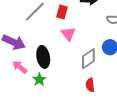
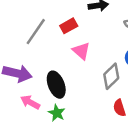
red rectangle: (62, 12) -> (69, 26), turned 56

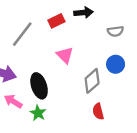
red rectangle: (69, 26) -> (56, 21), moved

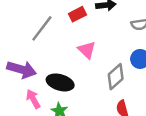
black ellipse: (39, 86) -> (60, 82), turned -55
pink arrow: (13, 101) -> (33, 99), turned 30

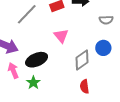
black ellipse: (60, 82) -> (37, 60), turned -45

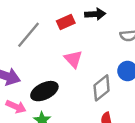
pink arrow: (13, 71) -> (16, 107), turned 140

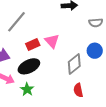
red rectangle: (66, 22) -> (33, 44), moved

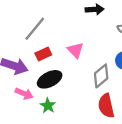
red rectangle: (33, 44) -> (43, 54), moved
red semicircle: (78, 90) -> (106, 106), size x1.5

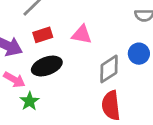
pink triangle: (75, 50) -> (82, 35), turned -42
green star: (48, 106) -> (29, 101), moved

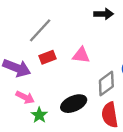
black ellipse: (47, 66) -> (74, 104), moved

